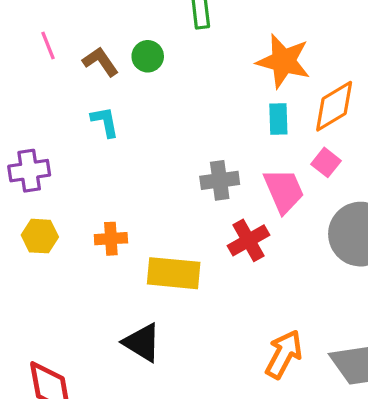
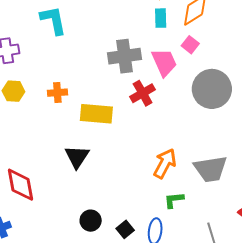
cyan L-shape: (105, 122) -> (53, 20), size x1.5
gray cross: (220, 180) -> (125, 56), size x1.4
black triangle: (142, 343) -> (77, 157), turned 32

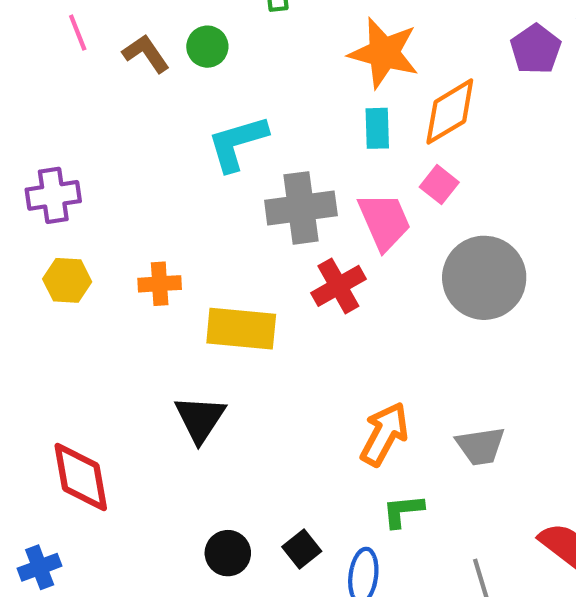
cyan L-shape: (53, 20) -> (237, 143), moved, turned -96
gray trapezoid: (211, 169) -> (481, 446), size x0.7
black square: (125, 229) -> (302, 549), moved

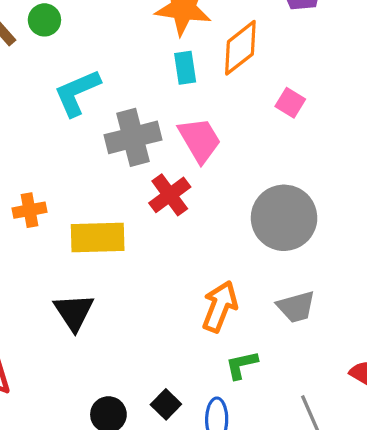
pink square: (439, 185) -> (290, 103), moved
gray circle: (484, 278) -> (284, 218), moved

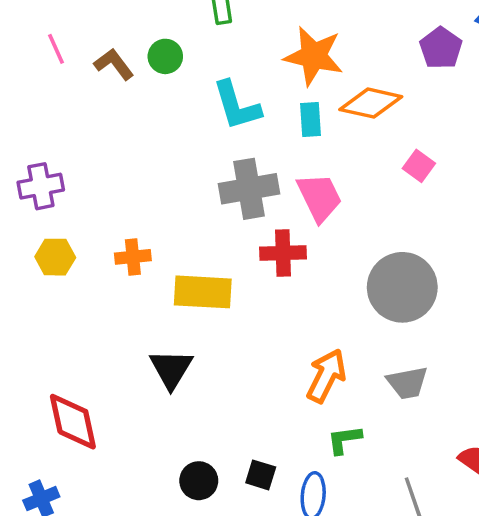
orange diamond: (240, 48) -> (371, 103), turned 46
cyan L-shape: (77, 93) -> (237, 106), moved, turned -88
red cross: (170, 195) -> (283, 253), turned 30
black square: (166, 404) -> (261, 475), turned -32

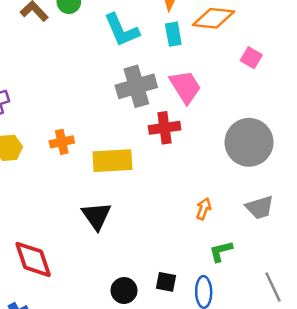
orange arrow: (326, 376) -> (204, 209), size x0.6

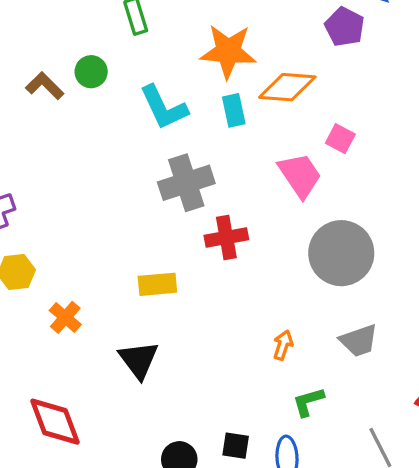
pink trapezoid: (185, 87) -> (300, 175), moved
orange cross: (62, 142) -> (65, 317), moved, turned -35
yellow rectangle: (112, 161) -> (157, 284), size x0.7

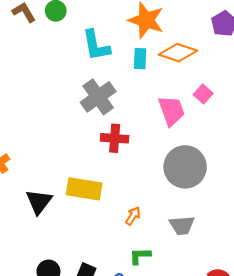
gray cross: (186, 183) -> (98, 97), turned -32
yellow rectangle: (157, 284) -> (84, 189), moved, size x1.4

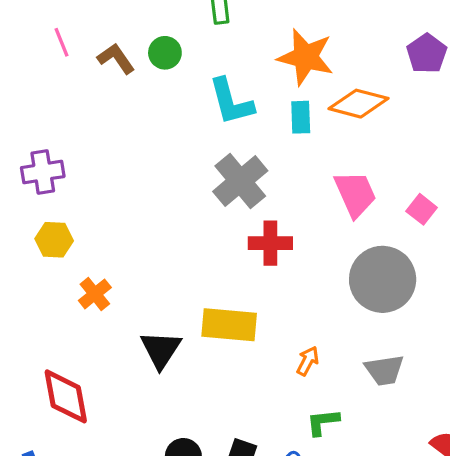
pink square: (203, 94) -> (422, 209), moved

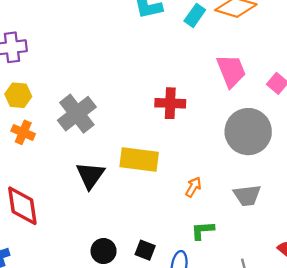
cyan rectangle: (301, 117) -> (195, 15), turned 35
gray cross: (240, 181) -> (77, 114), moved
orange cross: (95, 294) -> (23, 132), moved, turned -30

